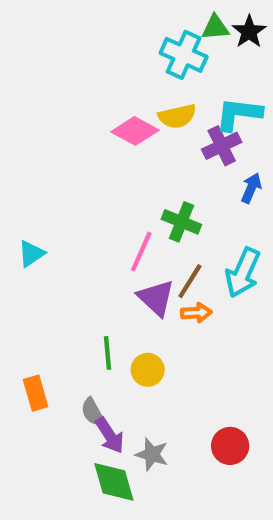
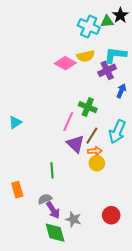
green triangle: (215, 27) -> (107, 21), moved
yellow circle: (148, 370) -> (97, 163), moved
gray semicircle: (93, 412) -> (45, 199), turned 96

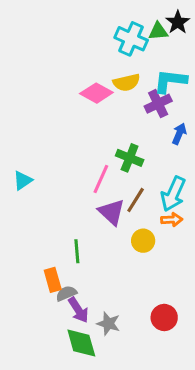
orange arrow: (95, 151) -> (172, 220), moved
orange rectangle: (17, 190) -> (53, 280), moved

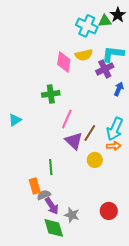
pink diamond: (96, 93) -> (64, 62), turned 70
green cross: (130, 158) -> (51, 94), moved, turned -30

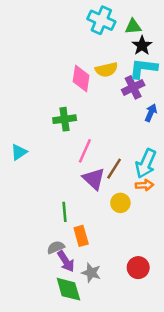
black star: (118, 15) -> (142, 46), moved
cyan cross: (87, 26) -> (101, 20), moved
orange rectangle: (35, 186) -> (81, 236), moved

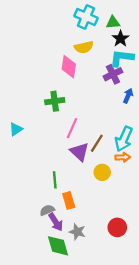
yellow semicircle: (106, 70) -> (84, 47), moved

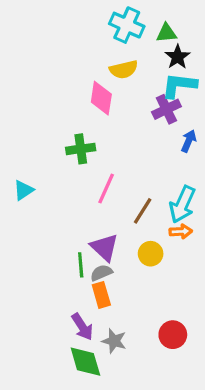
purple triangle: (80, 152) -> (105, 247), moved
gray semicircle: (47, 210) -> (101, 273), moved

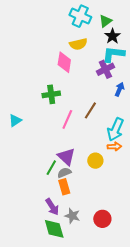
green triangle: (166, 33) -> (105, 21), turned -32
brown line: (143, 211) -> (90, 110), moved
green line: (81, 265) -> (51, 168), turned 35
red circle: (173, 335) -> (102, 219), moved

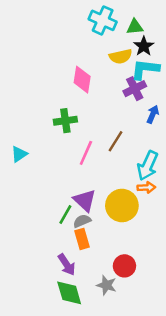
green triangle: (105, 21) -> (135, 27), turned 32
yellow semicircle: (78, 44) -> (121, 56), moved
yellow circle: (95, 161) -> (122, 205), size x1.6
gray star: (72, 216) -> (106, 285), moved
red circle: (102, 219) -> (124, 266), moved

